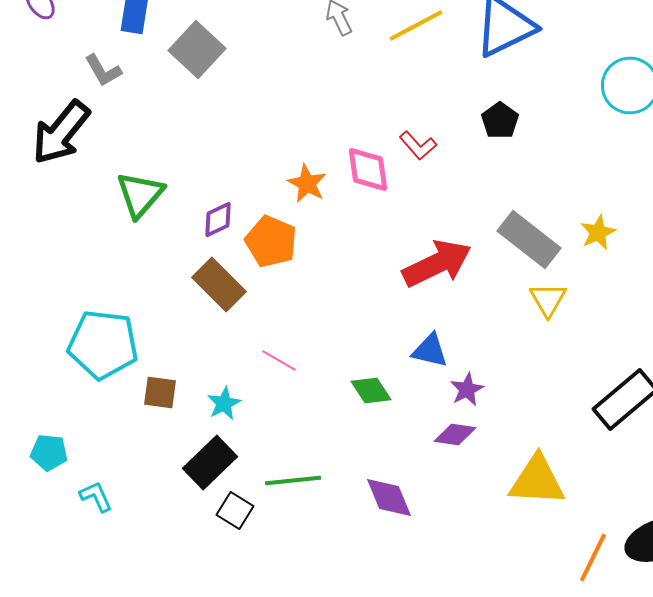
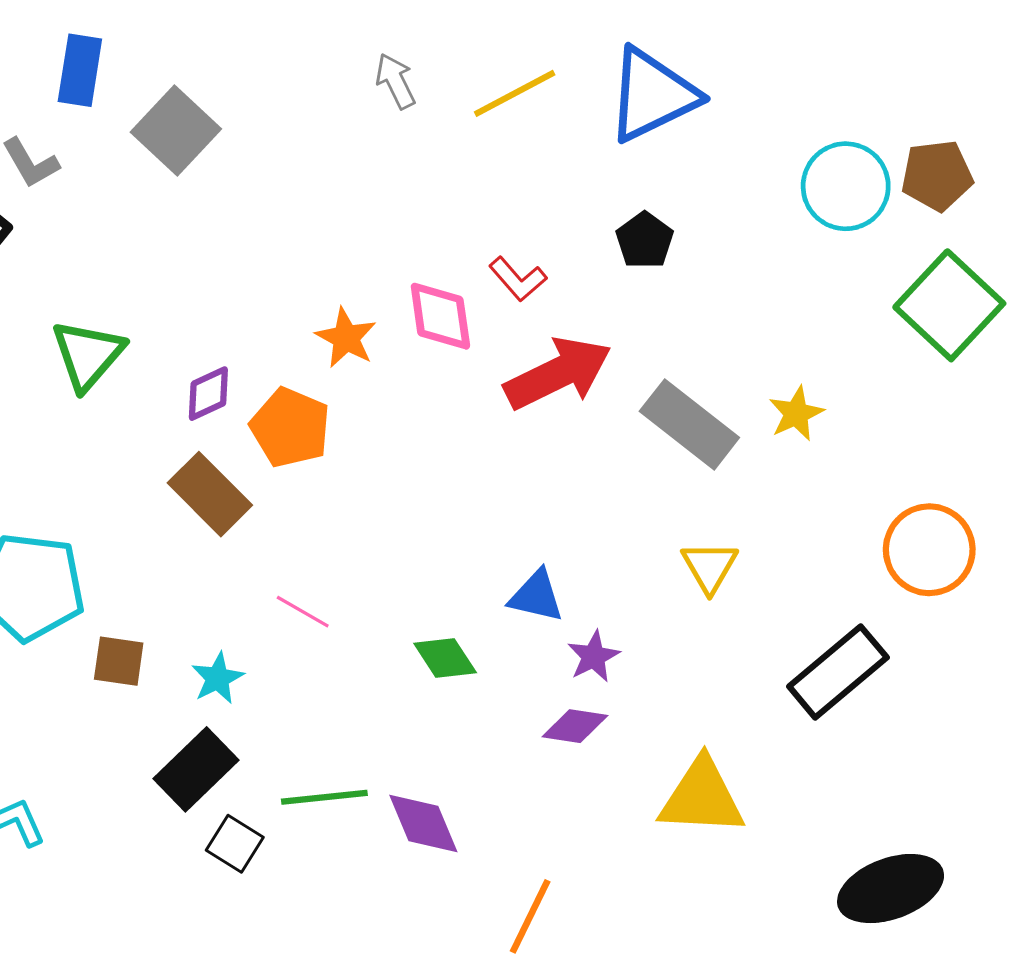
red arrow: (437, 264) -> (558, 373), moved
yellow triangle: (548, 300) -> (710, 567), moved
purple diamond: (389, 498) -> (423, 824), moved
orange line: (593, 558) -> (530, 916), moved

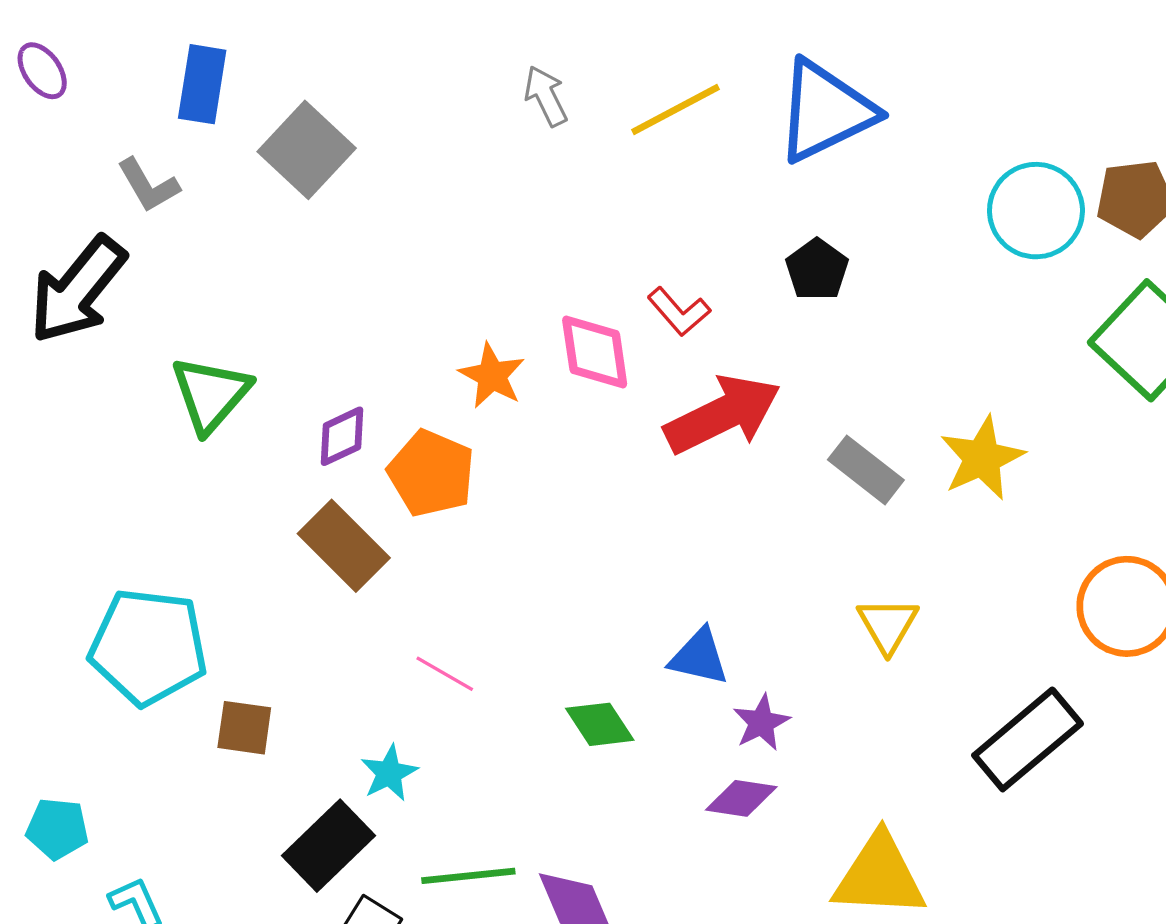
yellow star: (796, 414) -> (982, 458), size x1.4
gray rectangle: (689, 424) -> (866, 470), size x0.7
cyan star: (218, 678) -> (389, 773), moved

